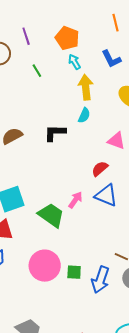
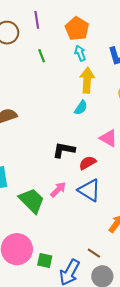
black L-shape: (55, 133) -> (64, 150), moved

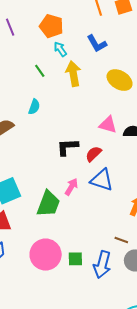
green line: (42, 56) -> (40, 71), moved
cyan semicircle: (81, 108) -> (34, 107), moved
green trapezoid: (32, 201) -> (48, 204), turned 80

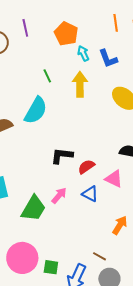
cyan arrow: (60, 49) -> (83, 53), moved
cyan semicircle: (34, 107) -> (36, 110), size x1.8
pink triangle: (108, 125) -> (114, 179), moved
blue triangle: (102, 180) -> (90, 194), size x0.7

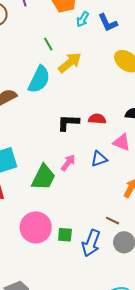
cyan arrow: (83, 53) -> (83, 19), turned -119
yellow arrow: (80, 84) -> (70, 63), moved, turned 55
red semicircle: (86, 167) -> (97, 119), moved, turned 42
blue triangle: (90, 194) -> (99, 159), turned -42

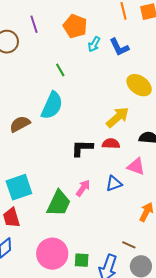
yellow arrow: (70, 63) -> (118, 117), moved

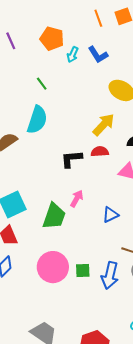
blue triangle: (114, 184) -> (111, 215), moved

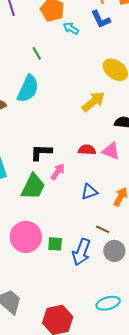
cyan arrow: (73, 55) -> (71, 28), turned 91
blue L-shape: (98, 55) -> (101, 19), moved
red semicircle: (100, 152) -> (87, 150), moved
black L-shape: (72, 159) -> (41, 152), moved

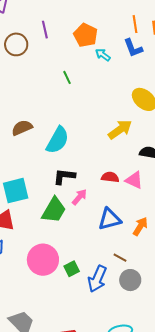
cyan semicircle: (28, 89) -> (58, 140), moved
blue triangle: (89, 192) -> (110, 219), size x1.4
green square: (55, 244) -> (72, 269), turned -35

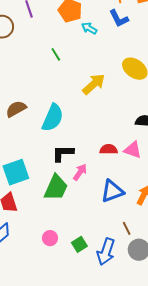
yellow arrow: (120, 130) -> (94, 84), moved
brown line: (120, 258) -> (127, 228), turned 40
pink circle: (43, 260) -> (50, 238), size x0.5

